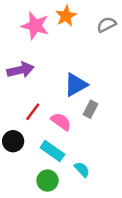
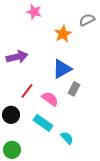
orange star: (66, 16) -> (63, 34), moved
pink star: (35, 26) -> (34, 12), moved, size x0.7
green circle: (47, 181) -> (12, 150), moved

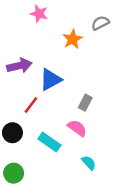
blue triangle: (62, 69) -> (51, 80), moved
pink semicircle: (50, 99) -> (77, 128), moved
cyan semicircle: (67, 138) -> (89, 163), moved

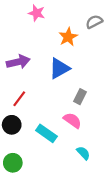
blue triangle: (51, 80) -> (59, 68), moved
red line: (31, 105) -> (19, 99), moved

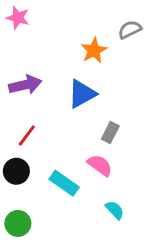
pink star: (37, 13) -> (18, 18), moved

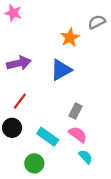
gray rectangle: (110, 132) -> (76, 111), moved
pink semicircle: (100, 165) -> (78, 134), moved
green circle: (18, 223) -> (34, 163), moved

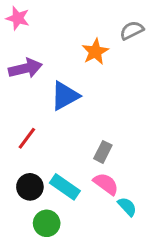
purple arrow: (19, 63) -> (25, 68), moved
blue triangle: (61, 70) -> (65, 96), moved
black circle: (12, 128) -> (30, 187), moved
cyan semicircle: (86, 157) -> (127, 207), moved

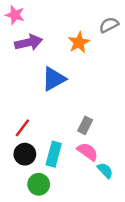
purple arrow: (25, 68) -> (29, 42), moved
red line: (27, 138) -> (22, 128), moved
cyan rectangle: (65, 187) -> (54, 154), turned 70

